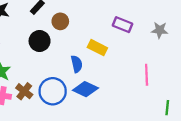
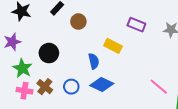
black circle: (40, 41) -> (49, 53), moved
pink line: (147, 75) -> (159, 87), moved, turned -48
blue circle: (53, 91) -> (71, 87), size x0.6

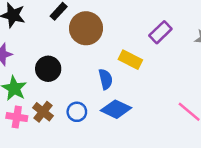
brown circle: (78, 22) -> (86, 28), size x1.6
purple rectangle: (136, 25) -> (160, 32), turned -66

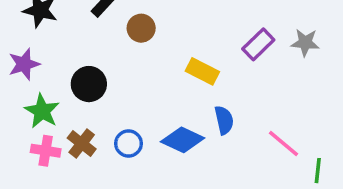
brown circle: (86, 28) -> (141, 28), size x0.6
purple rectangle: (160, 32) -> (258, 44), moved
blue semicircle: (106, 79) -> (224, 120), moved

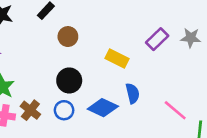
brown circle: (141, 28) -> (68, 37), moved
black circle: (89, 84) -> (69, 80), moved

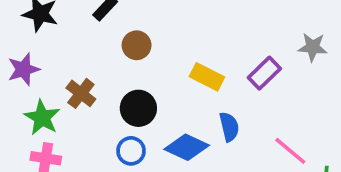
purple rectangle: (157, 39) -> (264, 73), moved
brown cross: (30, 110) -> (81, 93), moved

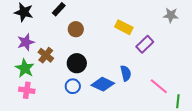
gray star: (313, 47) -> (171, 15), moved
purple star: (24, 69) -> (26, 42), moved
yellow rectangle: (207, 77) -> (124, 27), moved

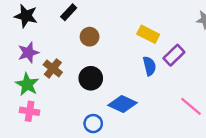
blue semicircle: (126, 73) -> (149, 66), moved
blue circle: (73, 86) -> (93, 124), moved

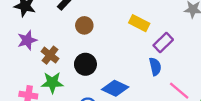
blue semicircle: (149, 66) -> (155, 67), moved
green star: (27, 84) -> (52, 83), moved, turned -30

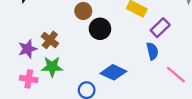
purple star: (27, 40) -> (28, 49), moved
black circle: (85, 64) -> (100, 29), moved

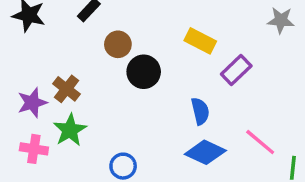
blue semicircle: (152, 51) -> (200, 111), moved
green star: (52, 67) -> (70, 130), turned -30
blue diamond: (113, 72) -> (205, 152), moved

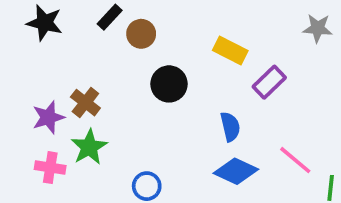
brown circle: (118, 44) -> (141, 34), moved

